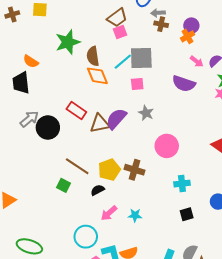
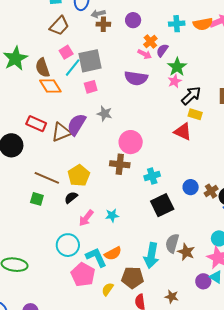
pink square: (120, 32) -> (66, 52), moved
orange cross: (187, 36) -> (150, 41), moved
brown cross: (135, 170) -> (120, 164), moved
black square: (187, 214) -> (162, 205), size x1.6

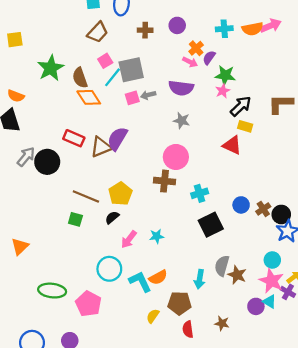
gray arrow: (98, 14) -> (148, 95), moved
green star: (177, 67) -> (225, 75), turned -30
gray star: (105, 114) -> (181, 120), moved
cyan arrow: (151, 256) -> (200, 279), size x0.7
pink pentagon: (83, 275) -> (88, 304), moved

